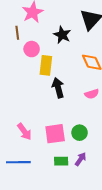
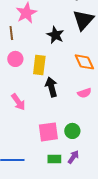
pink circle: (32, 49) -> (15, 59), moved
pink arrow: (24, 132) -> (18, 102), moved

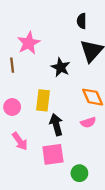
pink circle: (15, 59) -> (12, 107), moved
pink semicircle: (84, 93) -> (88, 122), moved
pink square: (48, 132) -> (53, 154), moved

